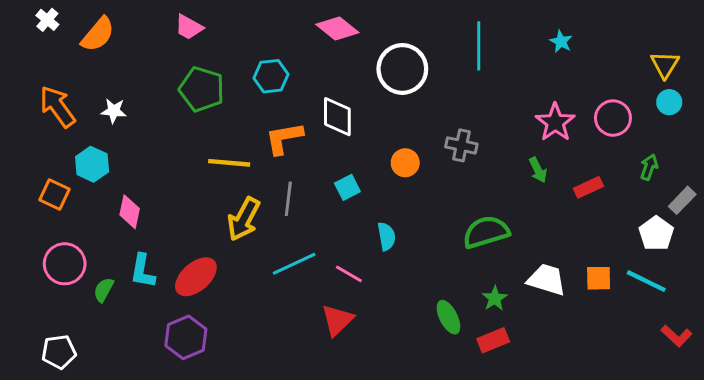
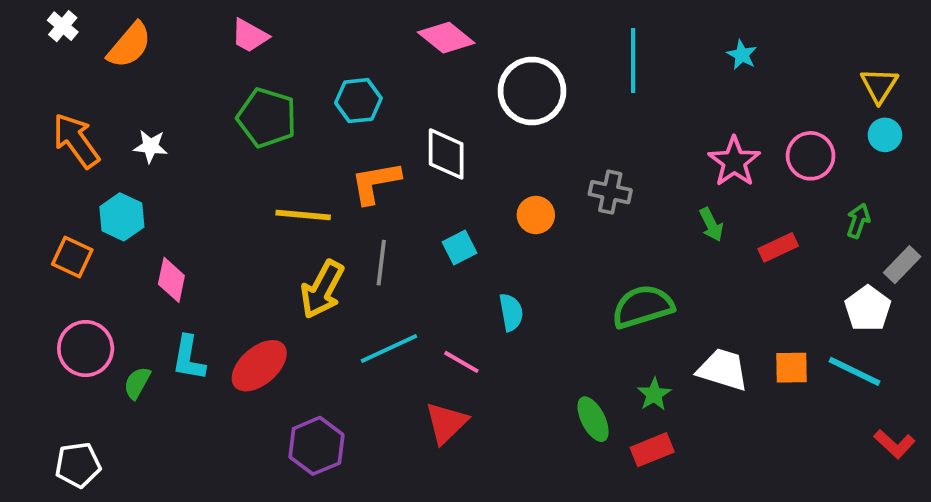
purple hexagon: (186, 337) -> (316, 446), moved

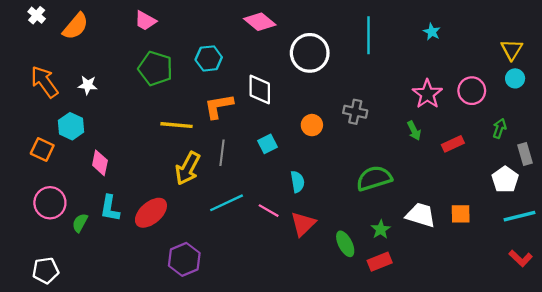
gray rectangle: (902, 265) -> (525, 154), turned -60
cyan line: (854, 371) -> (519, 216), moved, turned -40
red triangle: (446, 423) -> (303, 224), moved

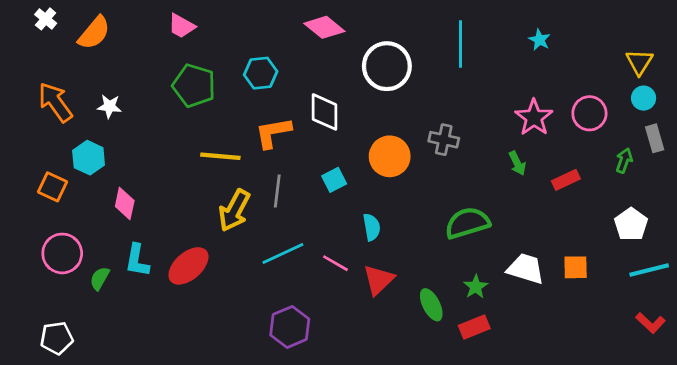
orange circle: (312, 125) -> (390, 156), size x1.5
gray rectangle: (525, 154) -> (655, 138), moved
purple hexagon: (184, 259) -> (290, 327), moved

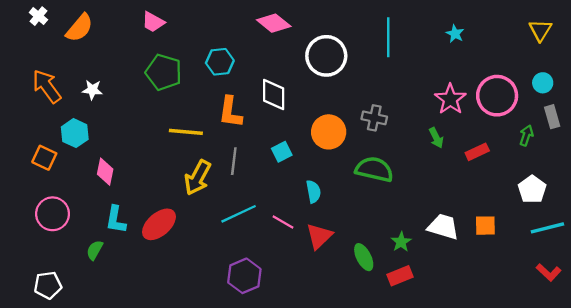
yellow triangle: (639, 62) -> (540, 30), moved
pink circle: (589, 113) -> (497, 96), size x1.4
orange L-shape: (273, 133) -> (230, 112), turned -72
green semicircle: (467, 223) -> (374, 169), moved, turned 30
green semicircle: (100, 278) -> (95, 250), moved

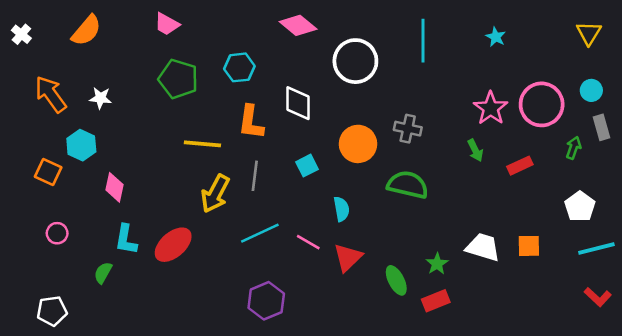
white cross: (38, 16) -> (21, 34), moved
pink circle: (53, 214) -> (57, 233), size x0.6

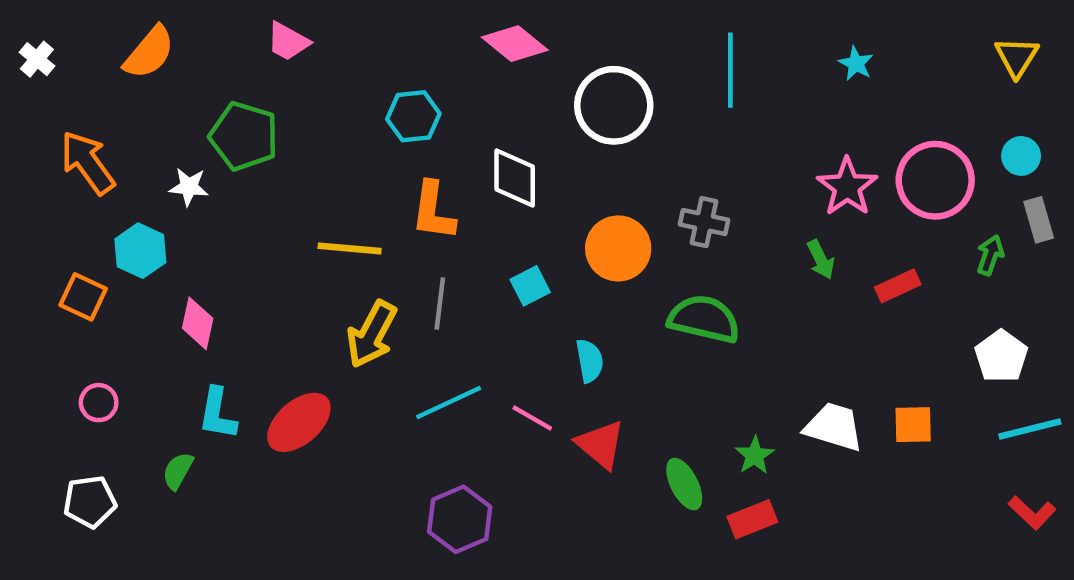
green pentagon: (178, 79) -> (244, 136), moved
white star: (100, 98) -> (189, 187), moved
red triangle: (348, 257) -> (601, 444), turned -36
white pentagon: (52, 311) -> (90, 502), moved

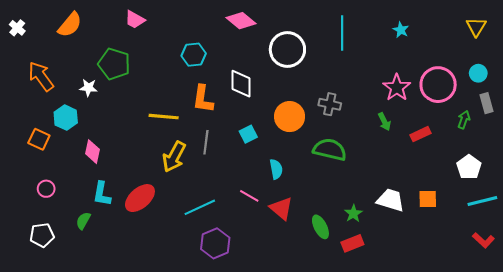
cyan line: (449, 403) -> (200, 207), moved

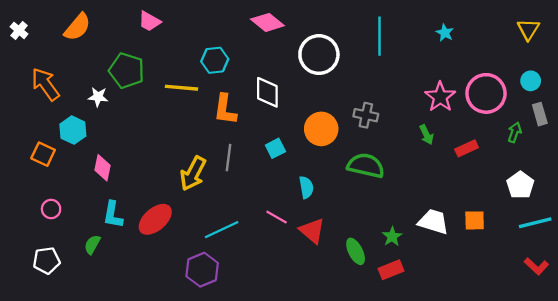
yellow line: (164, 117) -> (182, 88), moved
purple hexagon: (215, 243) -> (202, 270), moved

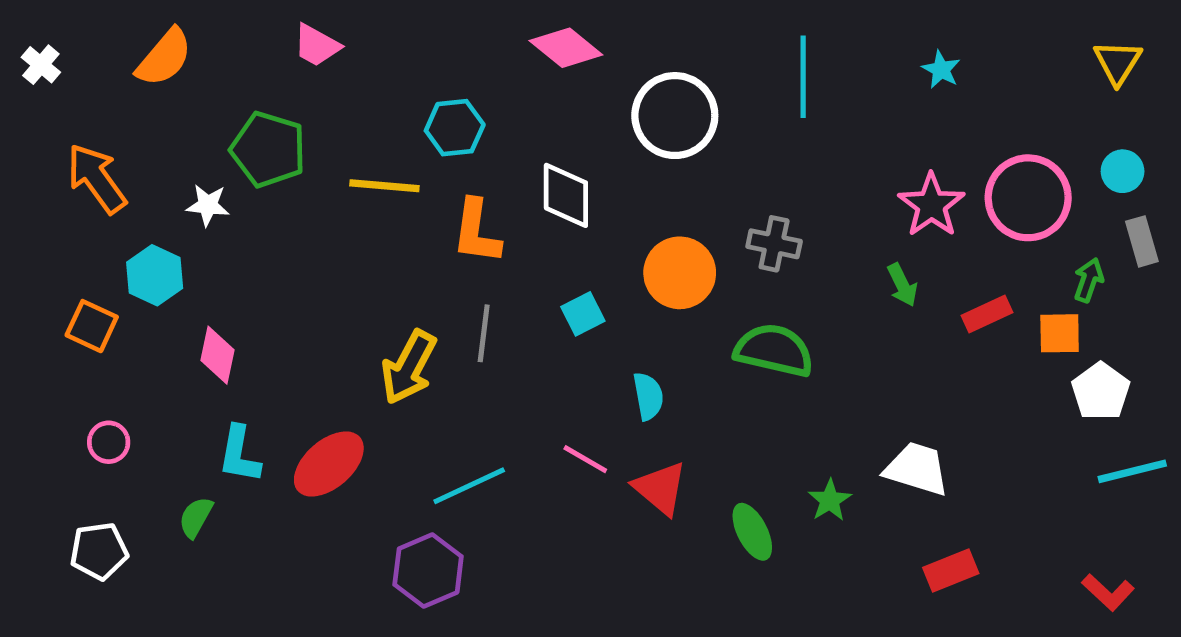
orange square: (475, 220) -> (1060, 333), moved
red L-shape: (536, 266) -> (1108, 592), moved
red rectangle: (391, 270) -> (951, 570), moved

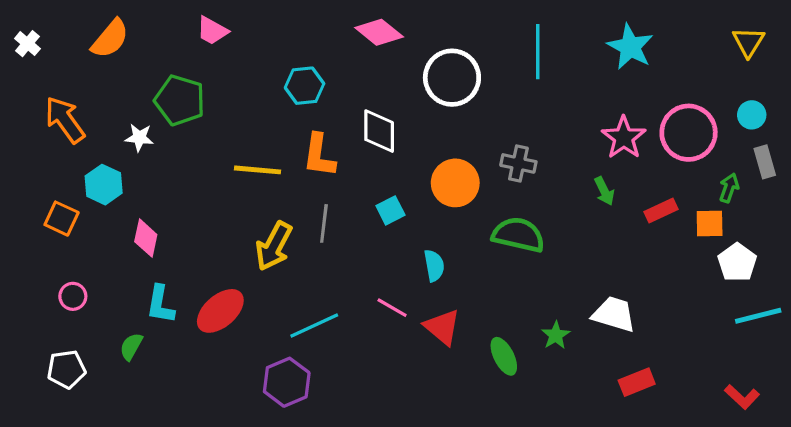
cyan star: (941, 70) -> (630, 47), size x1.8
yellow line: (384, 186) -> (258, 170), moved

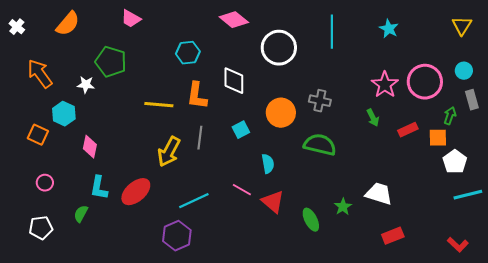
cyan star: (630, 47) -> (389, 29), size x0.7

